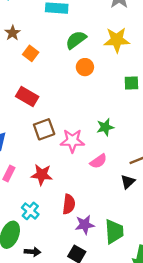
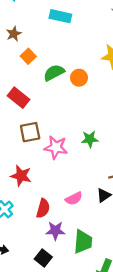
green semicircle: (76, 40) -> (54, 73), moved
pink semicircle: (98, 161) -> (74, 199), moved

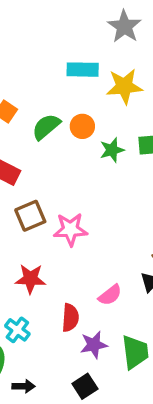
cyan rectangle: (60, 16) -> (83, 70), moved
green star: (90, 139) -> (112, 150), moved
black square: (43, 258) -> (85, 386), turned 30

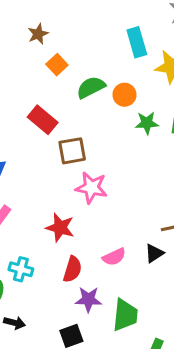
cyan rectangle: (83, 70) -> (137, 42), turned 60
brown square: (30, 216) -> (72, 151), moved
red star: (30, 279) -> (60, 228), moved
cyan cross: (17, 330) -> (21, 269), turned -35

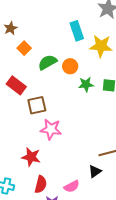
pink semicircle: (114, 257) -> (72, 186), moved

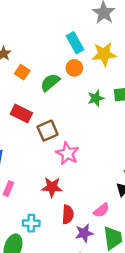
orange circle: (70, 66) -> (74, 68), moved
pink star: (51, 129) -> (67, 153), turned 30

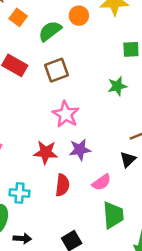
green star: (96, 98) -> (117, 86), moved
brown square: (48, 131) -> (56, 70), moved
purple star: (84, 233) -> (80, 150), moved

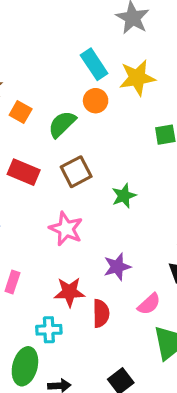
green star: (117, 86) -> (124, 196), moved
pink star: (66, 114) -> (66, 229), moved
red star: (46, 152) -> (69, 292), moved

